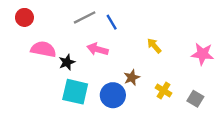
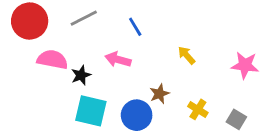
red circle: (24, 17) -> (30, 21), size x1.6
gray line: (85, 17) -> (84, 18), moved

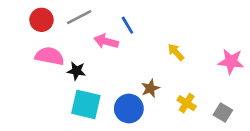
red circle: (30, 21) -> (41, 20), moved, size x0.7
pink arrow: (118, 60) -> (106, 41), moved
black star: (81, 75) -> (76, 71), turned 30

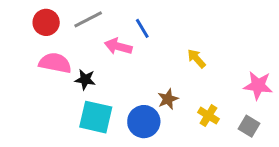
pink star: (231, 61) -> (258, 86), moved

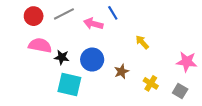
blue line: (142, 28) -> (113, 13), moved
pink arrow: (118, 46) -> (93, 24), moved
blue circle: (144, 122) -> (92, 60), moved

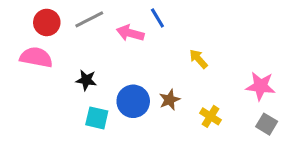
pink semicircle: (40, 45) -> (36, 57), moved
blue circle: (92, 60) -> (133, 101), moved
cyan square: (69, 84) -> (97, 118), size x0.7
gray square: (180, 91) -> (267, 124), moved

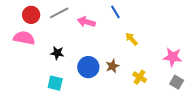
blue line: (157, 18) -> (115, 12), moved
cyan square: (97, 118) -> (55, 83), moved

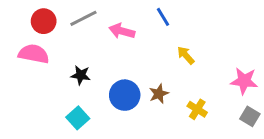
cyan square: (55, 83) -> (78, 118), turned 35

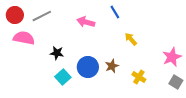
gray line: (83, 18) -> (42, 16), moved
red circle: (44, 21) -> (15, 15), moved
pink star: (244, 81) -> (172, 57), turned -30
cyan square: (78, 118) -> (63, 77), moved

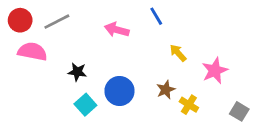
pink star: (172, 57) -> (215, 71), moved
brown star: (112, 66) -> (166, 90), moved

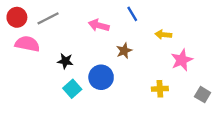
yellow arrow: (178, 53) -> (163, 35), moved, turned -42
brown star: (166, 90) -> (124, 51), moved
yellow cross: (189, 105) -> (160, 89), turned -35

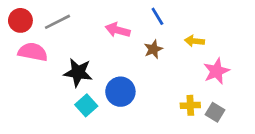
brown star: (124, 51) -> (153, 49), moved
black star: (65, 61) -> (78, 72), size x1.5
gray square: (203, 95) -> (215, 112), moved

